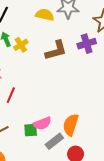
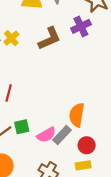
pink semicircle: (42, 123) -> (46, 135), moved
green square: (31, 130) -> (22, 127), moved

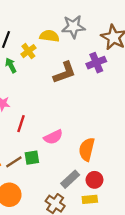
yellow cross: (11, 38) -> (28, 51), moved
pink semicircle: (46, 135) -> (53, 137), moved
gray rectangle: (62, 135) -> (70, 179), moved

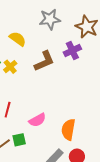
yellow semicircle: (49, 36) -> (18, 39), moved, turned 30
yellow cross: (28, 51) -> (10, 67), moved

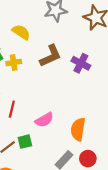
purple cross: (72, 51) -> (81, 63), moved, turned -36
yellow cross: (10, 67) -> (14, 63), turned 32

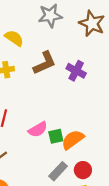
orange semicircle: (78, 129) -> (73, 140), turned 45
green square: (25, 142) -> (56, 136), moved

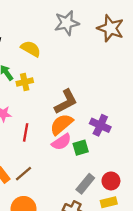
brown L-shape: (45, 63) -> (66, 102), moved
purple cross: (76, 71) -> (100, 125), moved
orange semicircle: (73, 140) -> (61, 124), moved

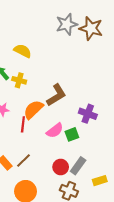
gray star: (67, 23) -> (67, 24), moved
yellow cross: (25, 82) -> (19, 80), turned 32
orange semicircle: (61, 124) -> (33, 110), moved
red circle: (111, 181) -> (61, 167), moved

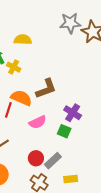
yellow semicircle: (23, 51) -> (23, 40), turned -36
orange semicircle: (33, 110) -> (21, 98), turned 55
green square: (72, 134) -> (64, 131), moved, turned 32

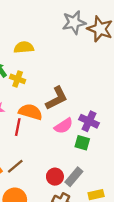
pink semicircle: (38, 122) -> (64, 126), moved

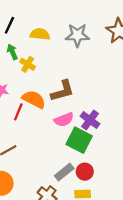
gray star: (74, 22) -> (77, 35), moved
green square: (82, 143) -> (79, 140), size x1.6
red circle: (55, 177) -> (85, 172), moved

